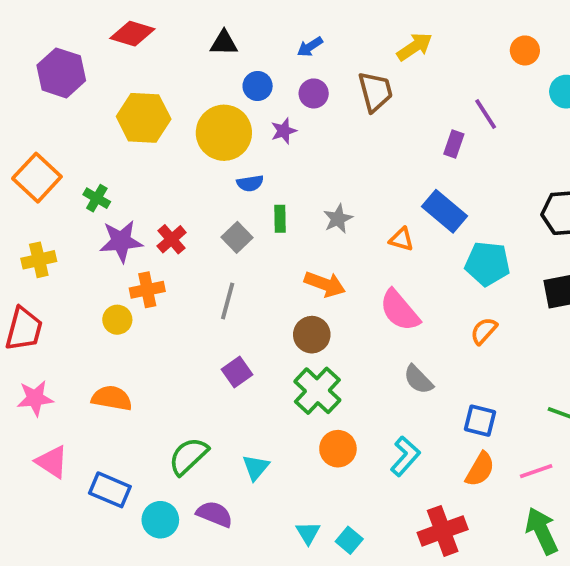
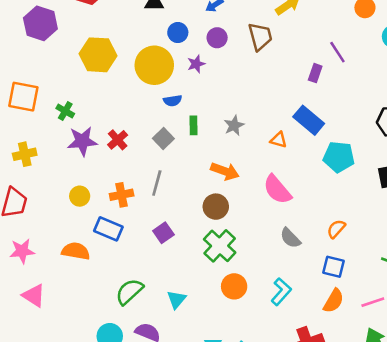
orange square: (37, 178) -> (23, 97), turned -32
orange cross: (147, 290) -> (122, 195), moved
orange semicircle: (484, 331) -> (336, 229), moved
blue rectangle: (110, 490) -> (108, 229), moved

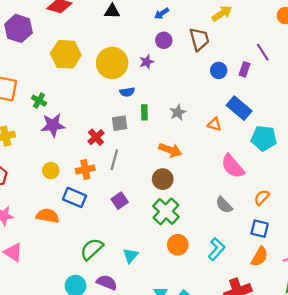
blue circle: (178, 33) -> (219, 70), moved
gray square: (163, 139) -> (120, 123), turned 35
red cross: (118, 140) -> (96, 137), moved
pink semicircle: (277, 190) -> (233, 166), moved

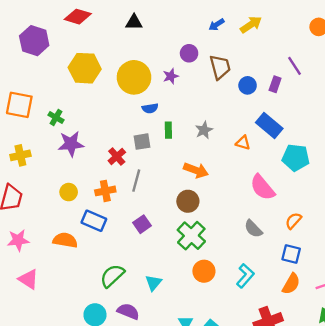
blue arrow: (162, 13) -> (217, 25), moved
brown trapezoid: (199, 39) -> (220, 67), moved

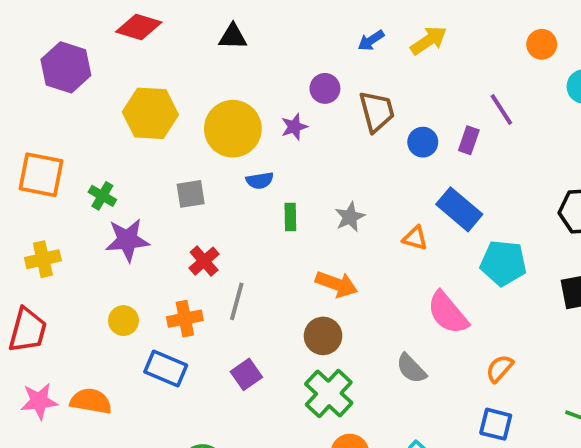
gray square: (142, 142) -> (191, 194), moved
gray semicircle: (253, 229) -> (411, 369), moved
orange semicircle: (65, 240) -> (91, 401), moved

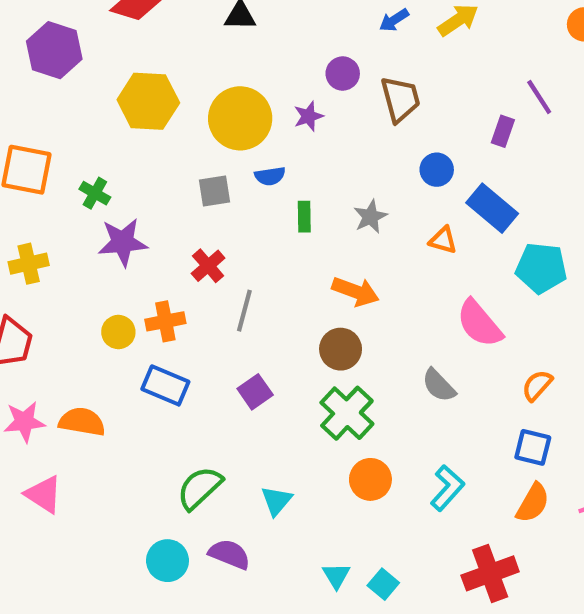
blue circle: (423, 142) -> (437, 170), moved
gray square: (191, 194) -> (214, 191), moved
orange cross: (185, 319) -> (165, 321), moved

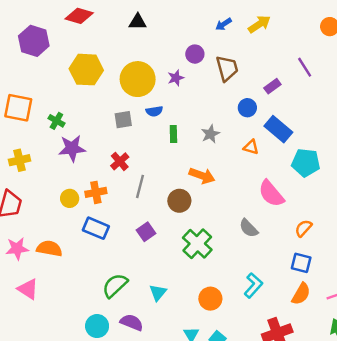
purple rectangle: (503, 131) -> (272, 86), moved, turned 35
brown circle: (341, 349) -> (179, 201), moved
orange circle: (370, 479) -> (210, 299), moved

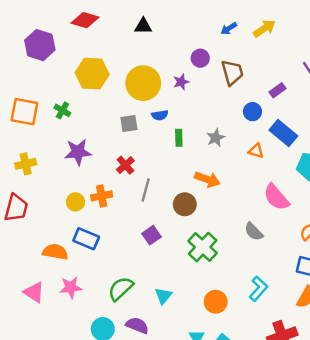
green cross: (56, 121) -> (62, 110), moved
blue rectangle: (96, 228) -> (86, 239), moved
pink star: (17, 248) -> (71, 287), moved

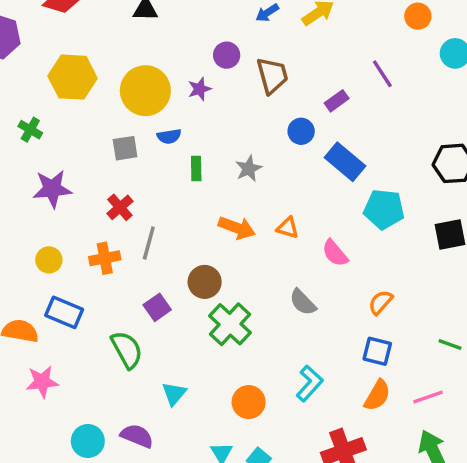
orange triangle: (256, 151) -> (288, 228), moved
orange cross: (102, 196) -> (105, 258), moved
pink semicircle: (276, 197) -> (335, 253), size x0.7
brown circle: (185, 204) -> (205, 282), moved
green semicircle: (121, 289) -> (127, 350), moved, turned 104

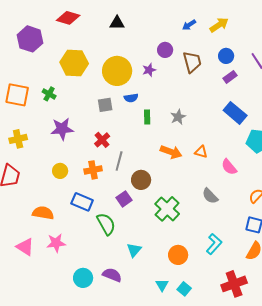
blue circle: (301, 131) -> (226, 56), moved
brown circle: (205, 282) -> (141, 180), moved
blue rectangle: (64, 312) -> (82, 202), moved

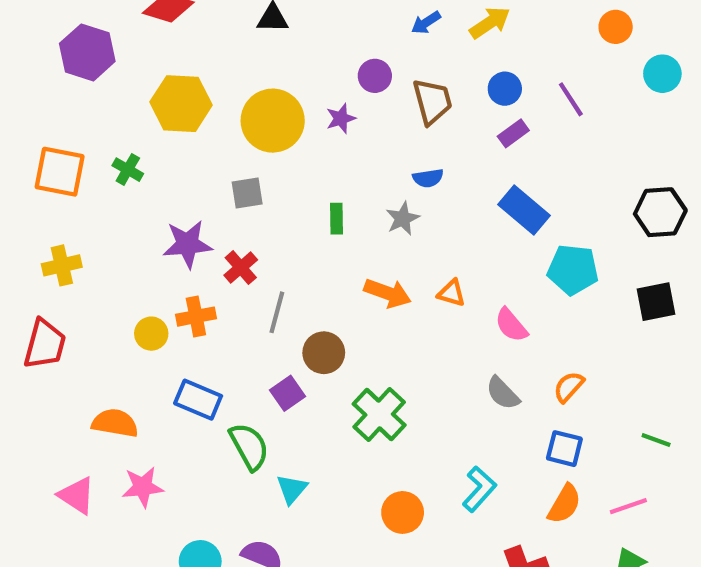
blue semicircle: (131, 98) -> (428, 178), moved
purple star: (62, 129) -> (187, 244), moved
orange cross: (93, 170) -> (196, 317), moved
gray semicircle: (210, 196) -> (503, 393), moved
cyan triangle: (134, 250) -> (292, 489), moved

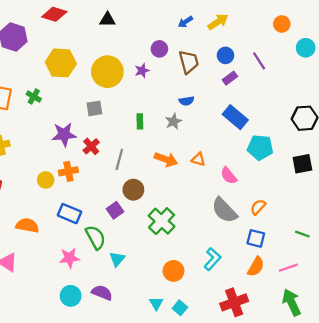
gray line: (277, 312) -> (119, 159), moved
gray semicircle: (503, 393) -> (224, 210), size x1.5
pink star: (143, 487) -> (69, 258), moved

